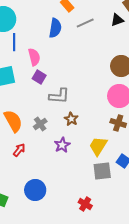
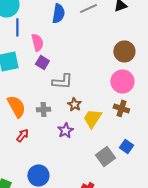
gray cross: (40, 124) -> (43, 109), turned 32
yellow trapezoid: (98, 146) -> (92, 118), moved
gray square: (102, 171) -> (105, 156), turned -30

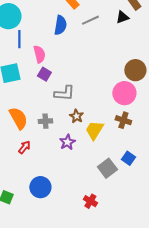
brown circle: (124, 51) -> (135, 70), moved

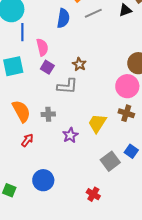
brown star: (76, 116) -> (79, 64), moved

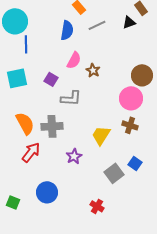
pink semicircle: (42, 47) -> (74, 60), moved, turned 42
brown star: (79, 64) -> (93, 70), moved
gray cross: (48, 114) -> (52, 126), size x1.5
purple star: (70, 135) -> (74, 156), moved
red arrow: (27, 140) -> (31, 152), size x1.5

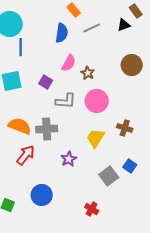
brown circle: (142, 75) -> (132, 65), moved
pink circle: (131, 98) -> (97, 101), moved
orange semicircle: (25, 123) -> (20, 126), turned -40

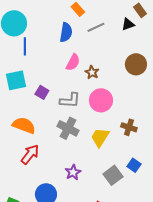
purple square: (46, 82) -> (42, 92), moved
gray cross: (47, 129) -> (68, 128), moved, turned 30
purple star: (69, 159) -> (73, 172), moved

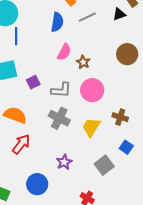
purple square: (42, 92) -> (33, 82), turned 32
blue square: (134, 165) -> (126, 147), moved

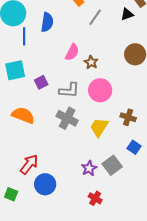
gray line: (87, 17) -> (95, 17), turned -30
blue semicircle: (57, 22) -> (47, 22), moved
red arrow: (21, 144) -> (29, 164), moved
purple star: (64, 162) -> (89, 168), moved

